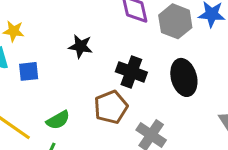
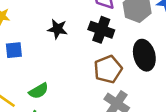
black cross: (131, 72) -> (101, 30), moved
brown pentagon: (111, 107) -> (108, 69), moved

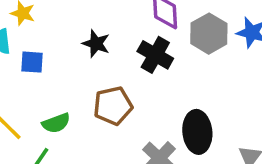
black ellipse: (144, 55) -> (197, 132), moved
brown pentagon: (108, 69) -> (113, 106), moved

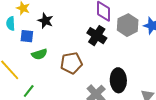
black star: (96, 44) -> (45, 21), moved
green semicircle: (56, 123) -> (39, 54), moved

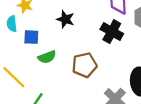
black star: (45, 21) -> (65, 19), moved

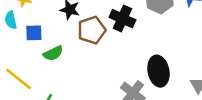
brown pentagon: (84, 65) -> (92, 30), moved

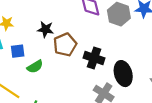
black cross: (122, 19) -> (94, 58), moved

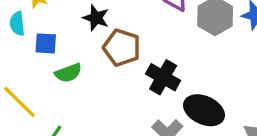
brown pentagon: (65, 45) -> (122, 48), turned 30
black ellipse: (123, 74) -> (204, 110), turned -60

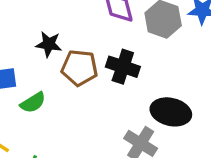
black cross: (163, 77) -> (123, 67), moved

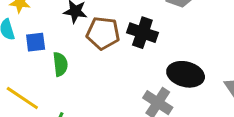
green semicircle: (33, 103) -> (60, 64), turned -65

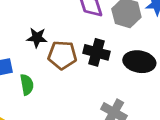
black ellipse: (186, 74) -> (139, 62), moved

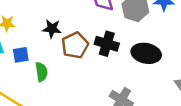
brown pentagon: (62, 55) -> (75, 45), turned -30

